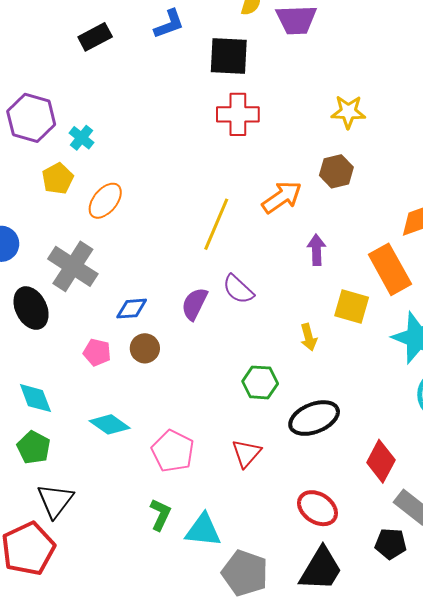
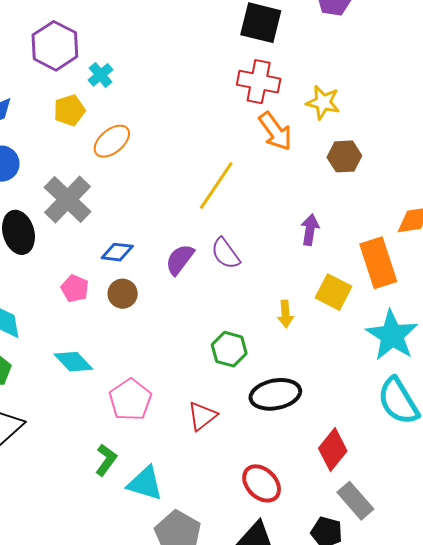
yellow star: (348, 112) -> (323, 102), moved
orange arrow: (282, 197) -> (275, 131), moved, turned 78

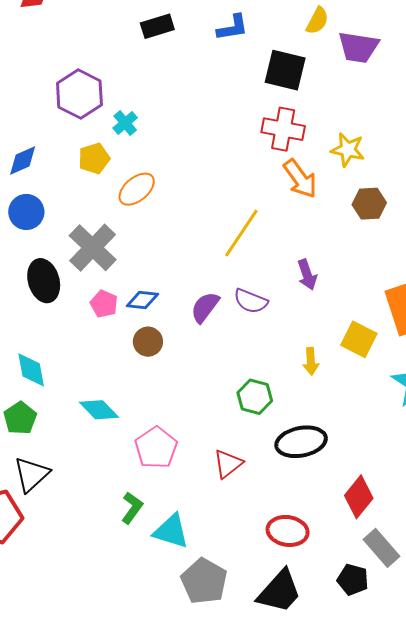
purple arrow: (310, 230) -> (307, 275), moved, turned 152
purple semicircle: (225, 253) -> (251, 301), turned -32
pink pentagon: (75, 288) -> (104, 304), moved
red ellipse: (262, 483) -> (288, 531), turned -36

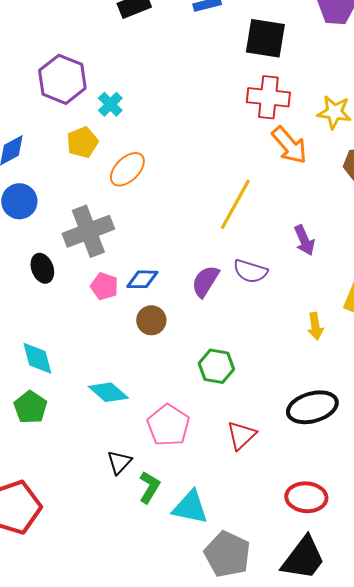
gray cross: (93, 248) -> (88, 231), turned 30
black ellipse: (44, 281) -> (42, 268), size x0.7
green hexagon: (255, 397) -> (216, 366), moved
black triangle: (31, 474) -> (119, 462), moved, size x0.7

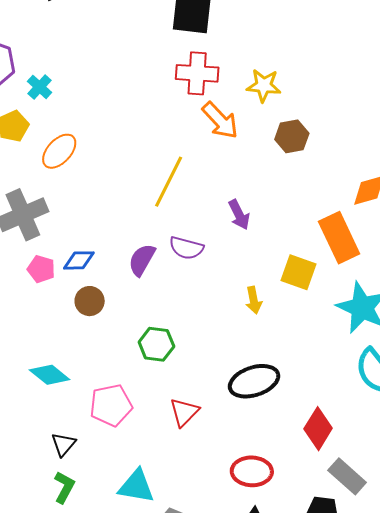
pink pentagon: (168, 425) -> (111, 405), turned 30
green L-shape: (149, 487) -> (64, 487), moved

